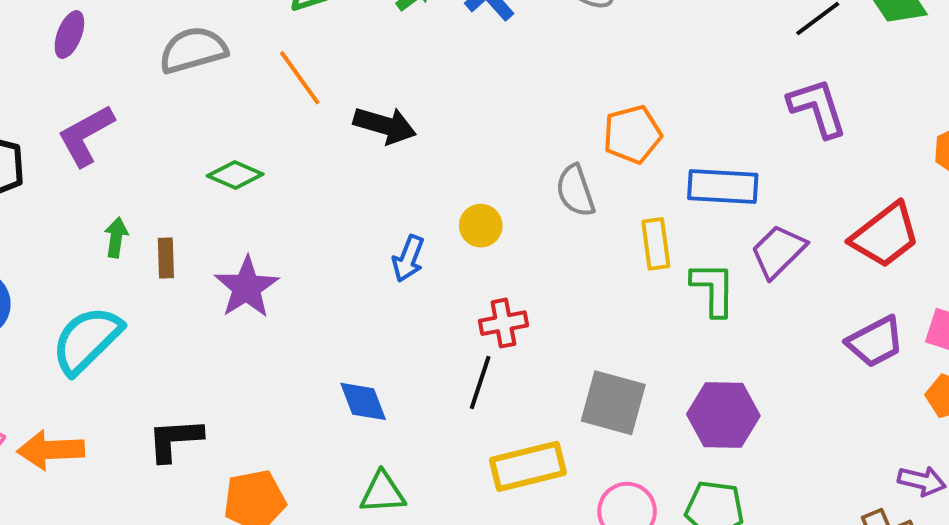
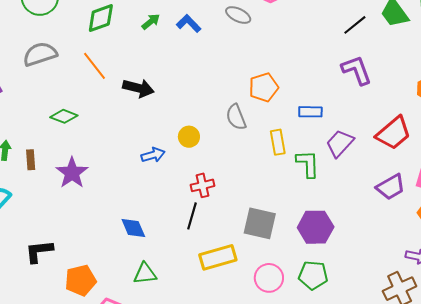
blue rectangle: (723, 186) -> (310, 112), size x0.7
blue arrow: (408, 259) -> (153, 155), turned -125

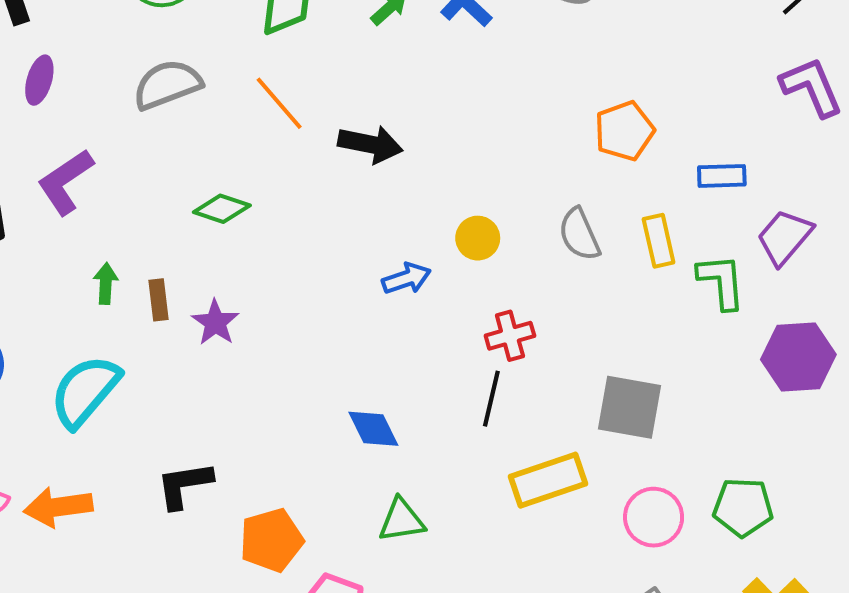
gray semicircle: (236, 117) -> (579, 234), moved
purple star: (72, 173) -> (215, 323), moved, size x0.7
purple hexagon: (316, 227) -> (798, 357), moved

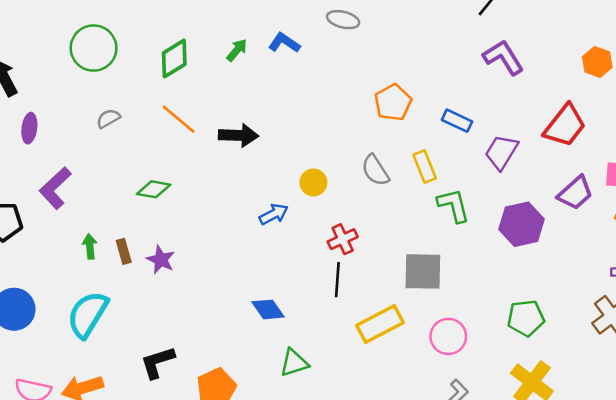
gray semicircle: (167, 85) -> (108, 119), size x0.6
blue rectangle: (722, 176) -> (457, 121), turned 36
green L-shape: (721, 282) -> (454, 205), moved
green pentagon: (743, 507) -> (526, 318), moved

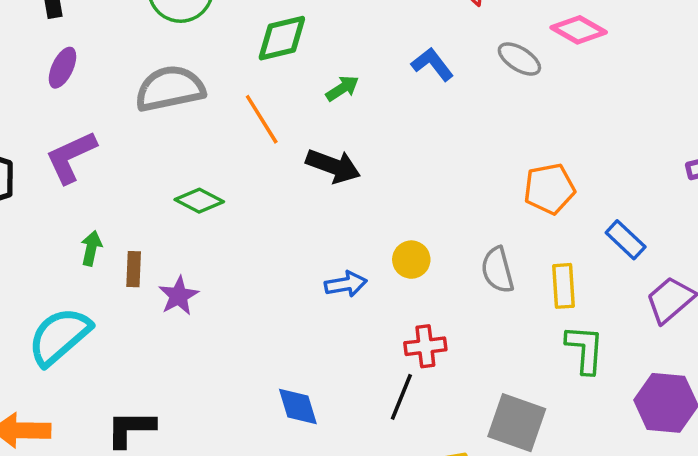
green arrow: (237, 50) -> (342, 88), moved
gray semicircle: (108, 119) -> (170, 89), size x2.0

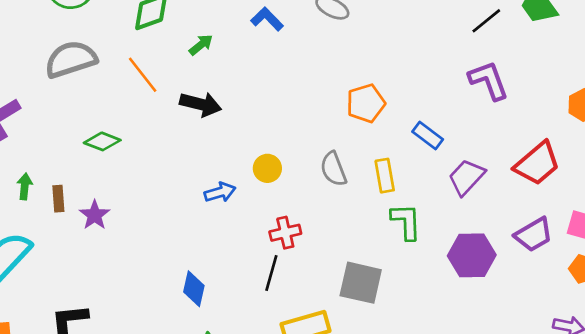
blue diamond: (298, 406) -> (194, 289), turned 36

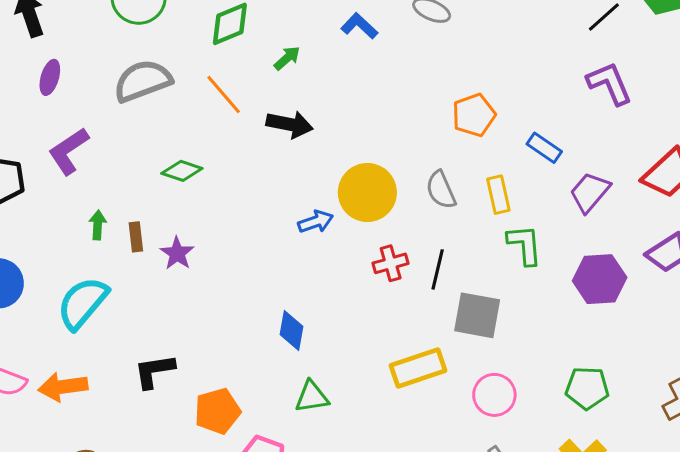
yellow circle: (267, 168) -> (367, 192), size x1.8
black line: (271, 273) -> (438, 269), moved

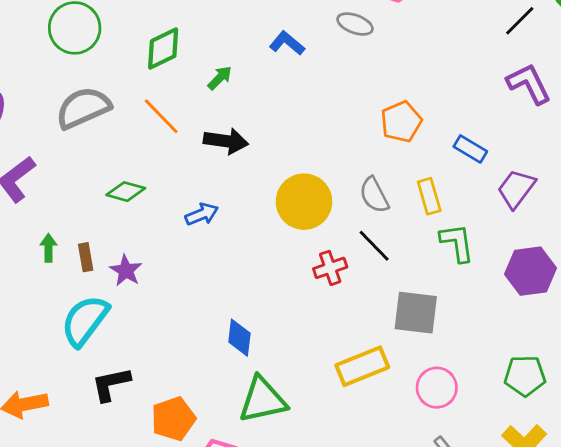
blue arrow: (316, 222) -> (202, 214), moved
black line: (438, 269) -> (374, 246), moved, turned -54
cyan semicircle: (83, 303) -> (85, 321), moved
green triangle: (312, 397) -> (263, 400), size x1.5

